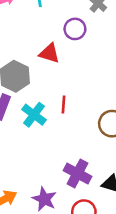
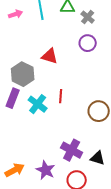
purple circle: (75, 29) -> (88, 43), moved

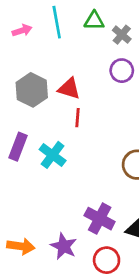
gray hexagon: (23, 74) -> (32, 90), moved
red line: (61, 96) -> (77, 118), moved
orange arrow: (15, 170) -> (21, 246), turned 36

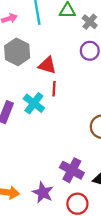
gray hexagon: (32, 90) -> (17, 52), moved
cyan cross: (53, 155) -> (34, 103), moved

